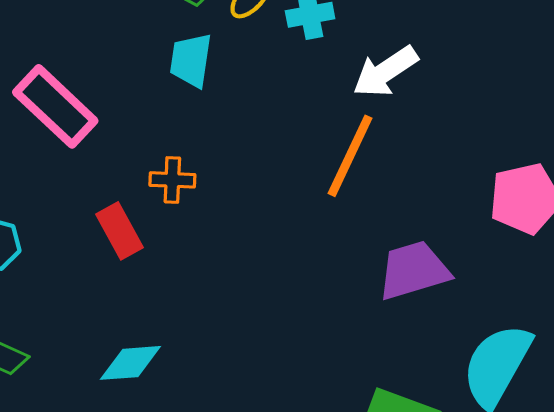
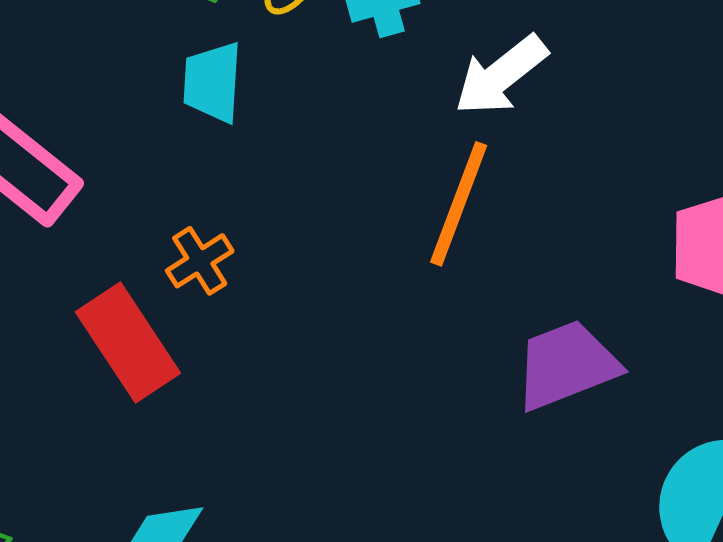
orange cross: (172, 180) -> (200, 261), turned -30
red rectangle: (120, 231) -> (128, 342), size x1.4

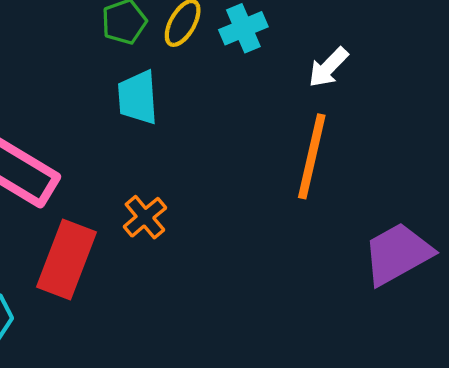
white arrow: (501, 75) -> (328, 67), size x0.7
red rectangle: (128, 342) -> (66, 260), moved, turned 62

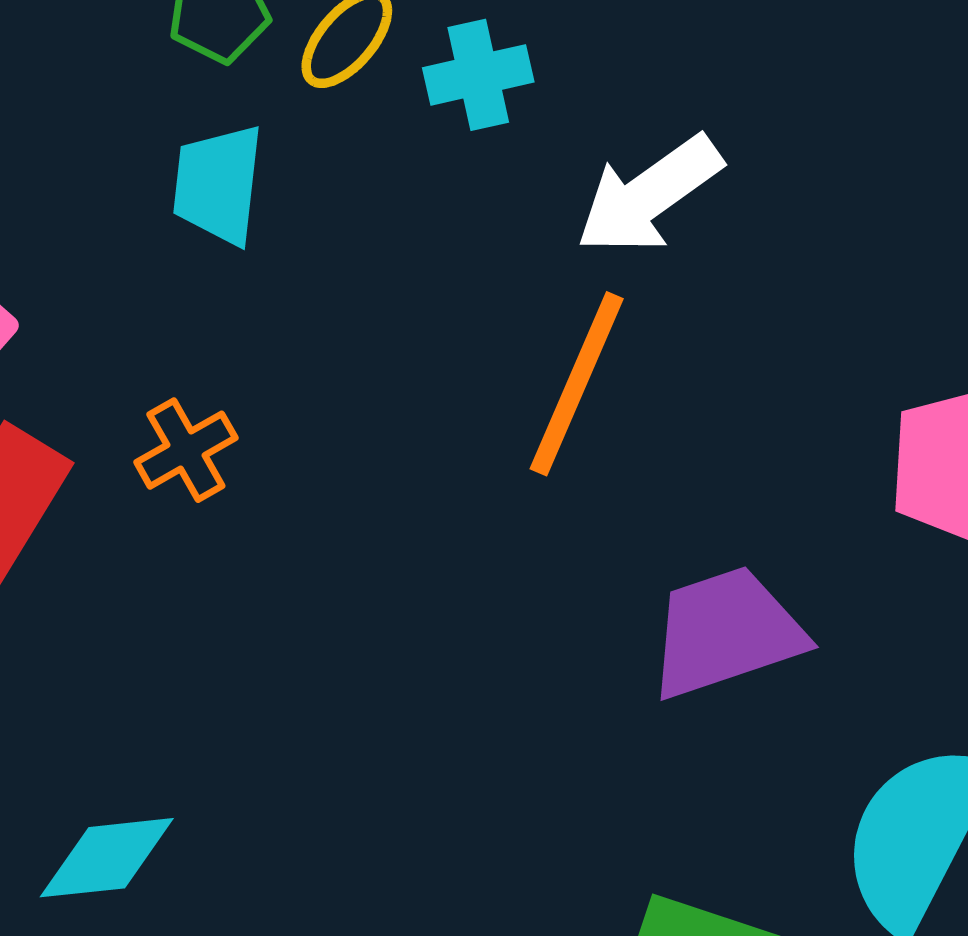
white arrow: (328, 67) -> (649, 195), size x1.5

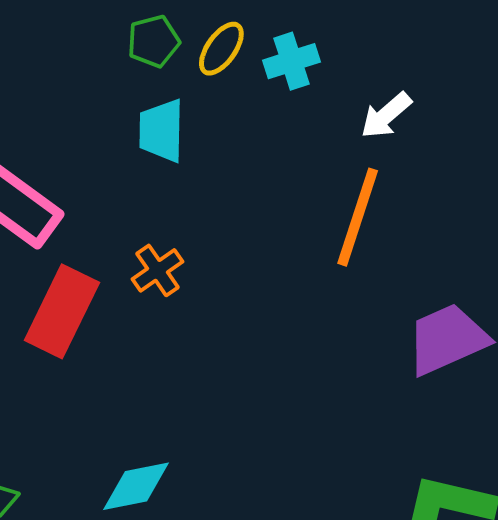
white arrow: (649, 195) -> (386, 115), size x0.7

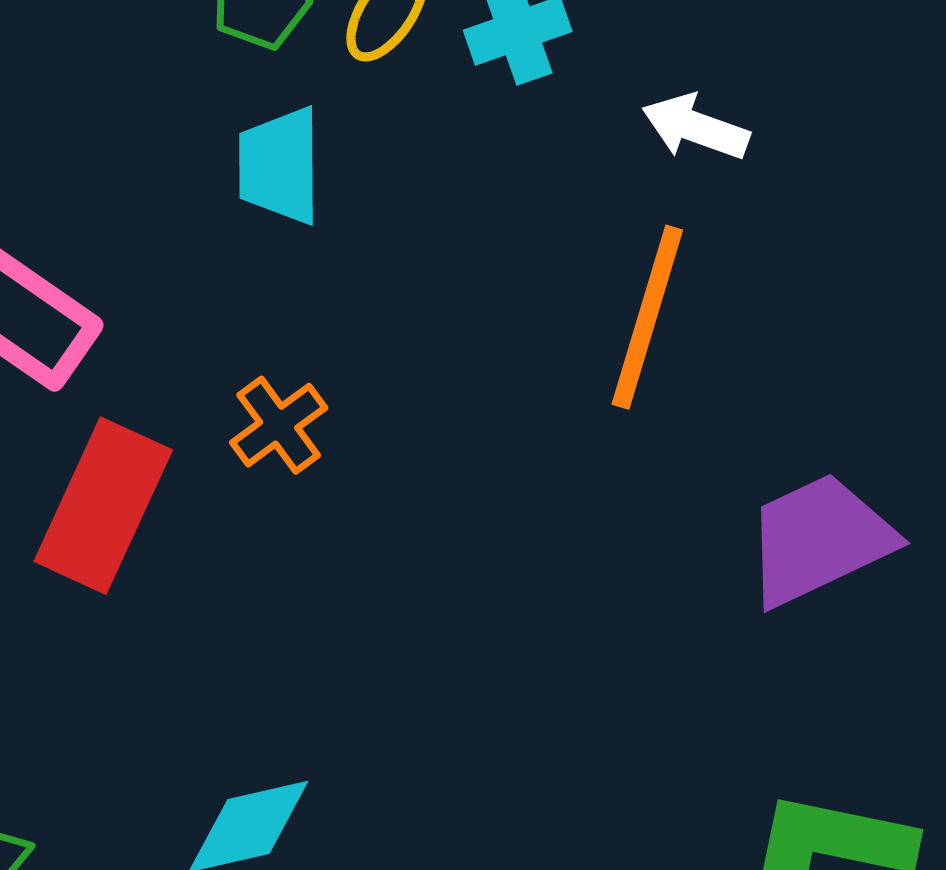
white arrow: (386, 115) -> (696, 127), turned 62

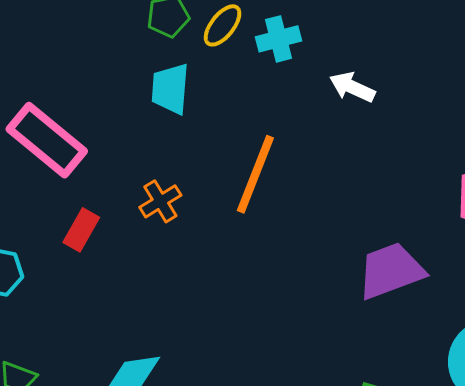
orange line: (647, 317) -> (255, 174), moved
red rectangle: (103, 506) -> (81, 230), size x0.6

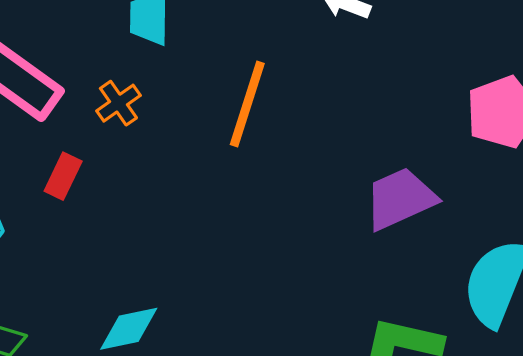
orange cross: (160, 201) -> (118, 103), moved

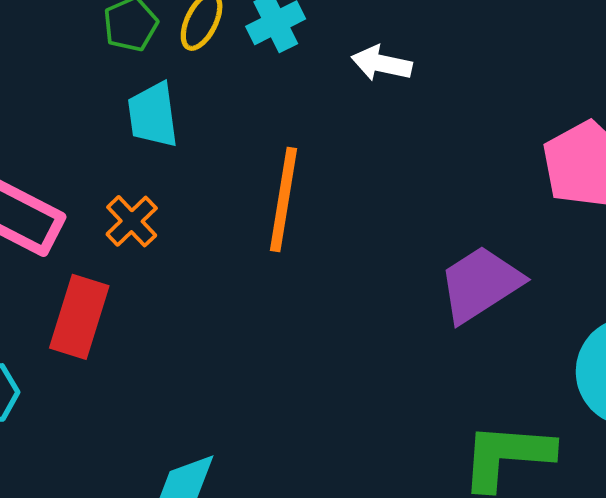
red rectangle: (63, 176) -> (79, 317), size x1.5

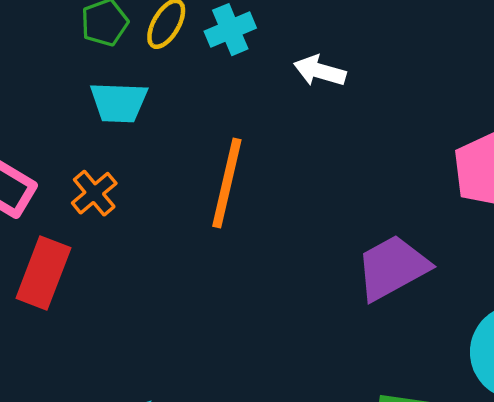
cyan trapezoid: (153, 115) -> (119, 102), turned -84

